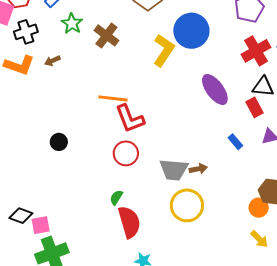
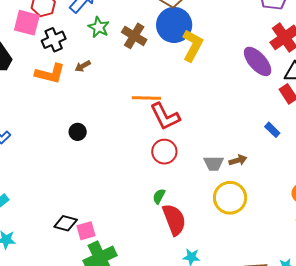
blue circle: (191, 31) -> (174, 25), moved
purple ellipse: (215, 89) -> (258, 61), moved
black circle: (59, 142) -> (78, 132), moved
gray trapezoid: (174, 170) -> (214, 163), size x0.7

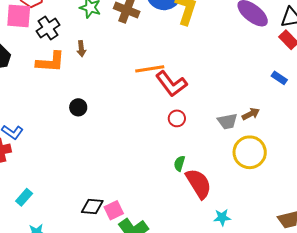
brown arrow: (83, 66) -> (81, 49), turned -56
black circle: (78, 132) -> (78, 107), moved
red circle: (164, 152) -> (177, 118), size x0.7

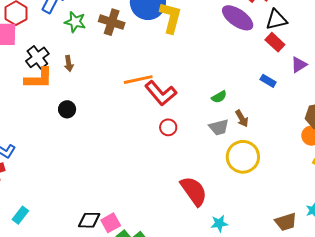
black cross: (48, 28) -> (37, 57), moved
black circle: (78, 107) -> (67, 109), moved
brown arrow: (251, 114) -> (242, 118), turned 90
green semicircle: (179, 163) -> (219, 97), moved, turned -133

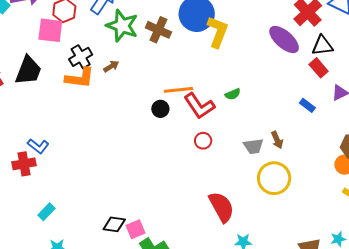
green star: (75, 22) -> (122, 26), size x1.5
brown arrow: (69, 63) -> (111, 66), turned -119
green semicircle: (219, 97) -> (233, 94), moved
black circle: (67, 109) -> (160, 109), moved

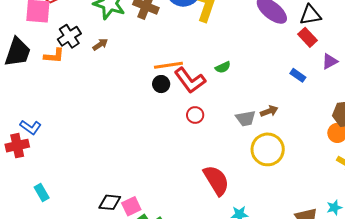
orange L-shape: (80, 78) -> (54, 56), moved, size x0.7
black circle: (160, 109) -> (161, 84), moved
brown arrow: (277, 140) -> (269, 111), turned -84
cyan rectangle: (46, 212) -> (42, 193), turned -72

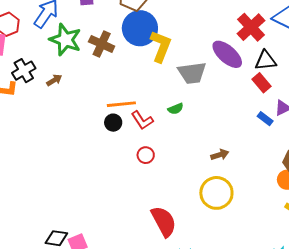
blue rectangle: (298, 75) -> (265, 119), moved
red L-shape: (190, 80) -> (142, 120), size x0.7
gray trapezoid: (246, 118) -> (192, 73), moved, size x1.4

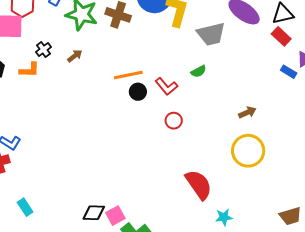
black cross: (24, 71) -> (43, 50), size x0.7
orange line: (121, 104) -> (128, 75), moved

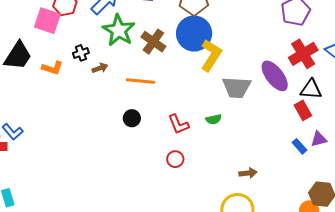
black cross: (43, 50) -> (81, 53), moved
orange line: (128, 75) -> (140, 81), moved
black circle: (138, 92) -> (132, 118), moved

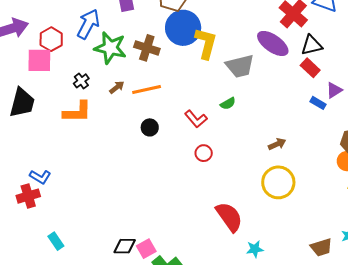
orange L-shape: (52, 68) -> (77, 112), moved, size x1.4
brown arrow: (100, 68) -> (117, 87), moved

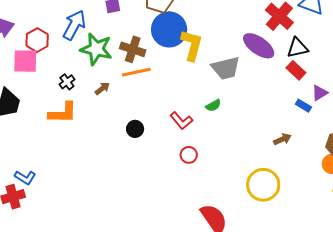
orange line: (147, 89) -> (136, 72), moved
brown arrow: (277, 144) -> (282, 139), moved

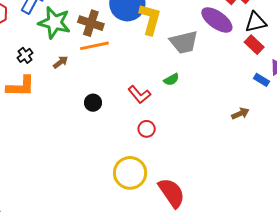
yellow circle: (263, 185) -> (130, 173), moved

